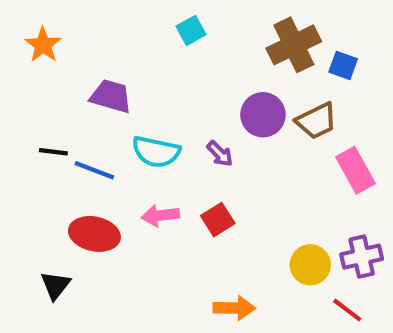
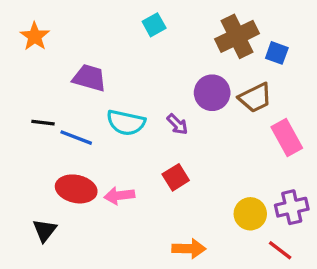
pink arrow: (160, 215) -> (119, 196), moved

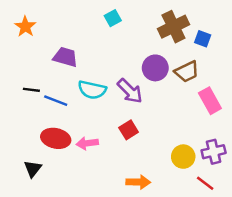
purple arrow: (177, 124) -> (130, 91), size x1.6

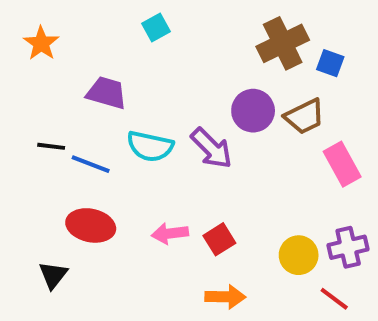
cyan square: (113, 18) -> (156, 27), moved
red square: (129, 130) -> (219, 239), moved
pink arrow: (87, 143) -> (170, 233), moved

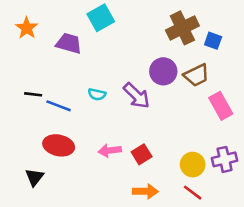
cyan square: (156, 27) -> (101, 18), size x1.5
purple trapezoid: (107, 93) -> (69, 43), moved
cyan semicircle: (150, 146) -> (97, 94), size x0.6
red line: (334, 299) -> (193, 193), moved

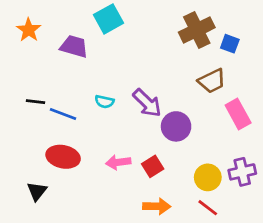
purple circle: (163, 71) -> (176, 126), moved

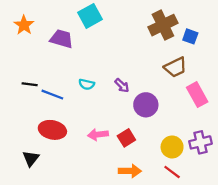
purple arrow: (147, 103) -> (122, 85), size x0.6

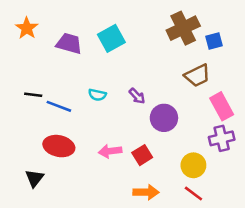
cyan square: (90, 16) -> (111, 38), moved
blue square: (190, 36) -> (214, 41), turned -35
purple cross: (201, 142) -> (222, 138), moved

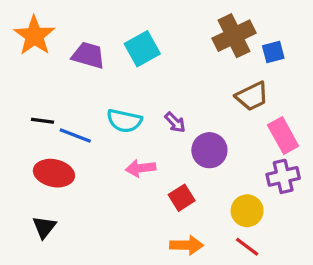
orange star: (27, 28) -> (34, 36), size x1.4
cyan semicircle: (97, 95) -> (124, 121), size x1.5
red ellipse: (59, 146) -> (54, 173), moved
pink arrow: (110, 151) -> (141, 168), moved

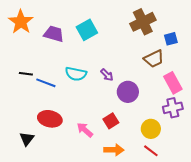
blue square: (273, 52) -> (171, 39), moved
pink arrow: (141, 168) -> (85, 130), moved, turned 48
red ellipse: (54, 173) -> (50, 119), moved

